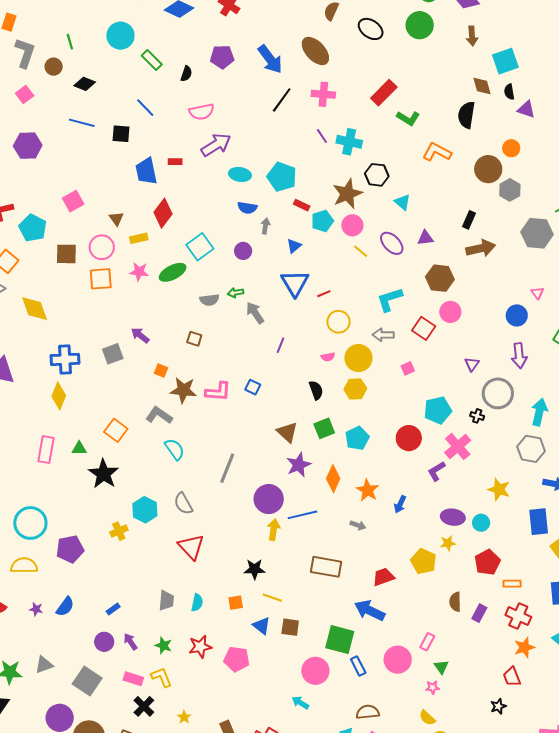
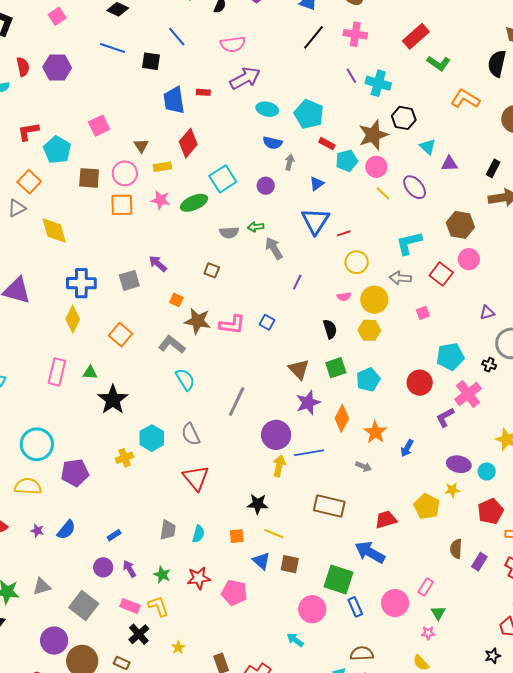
purple triangle: (425, 238) -> (449, 164), moved
purple triangle: (472, 364) -> (487, 313), turned 35
orange square: (116, 430) -> (121, 335), moved

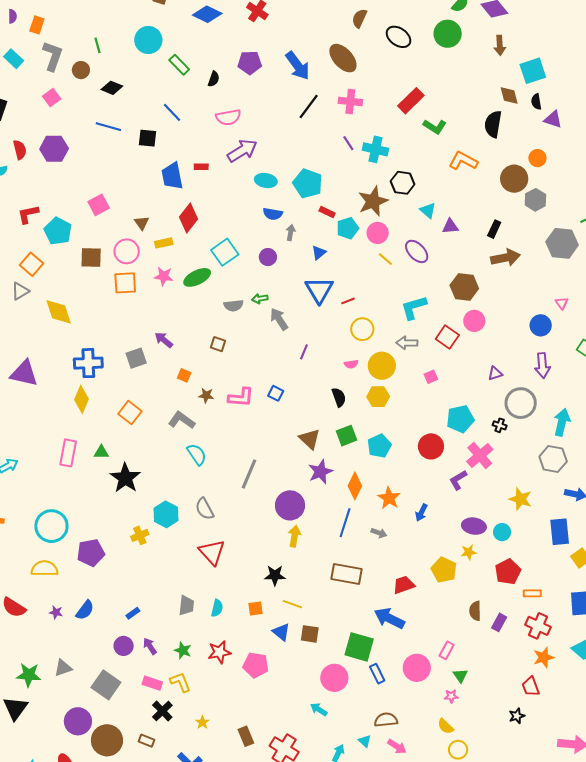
brown star: (198, 321) -> (206, 395), size x0.6
blue line: (309, 453) -> (345, 523), moved, turned -60

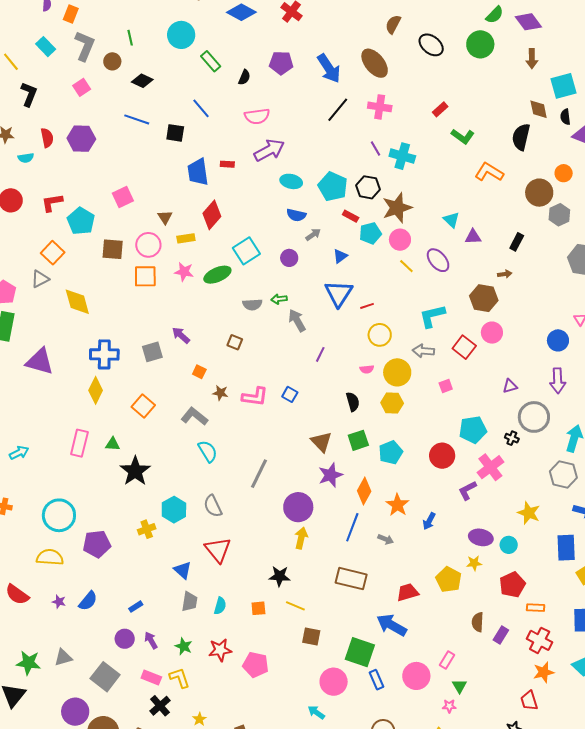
red rectangle: (411, 101) -> (440, 109), size x0.6
black hexagon: (403, 183) -> (368, 187), moved
gray arrow: (291, 232) -> (313, 235), turned 42
brown arrow: (505, 258) -> (505, 274), moved, size x0.5
blue triangle: (281, 632) -> (183, 570), moved

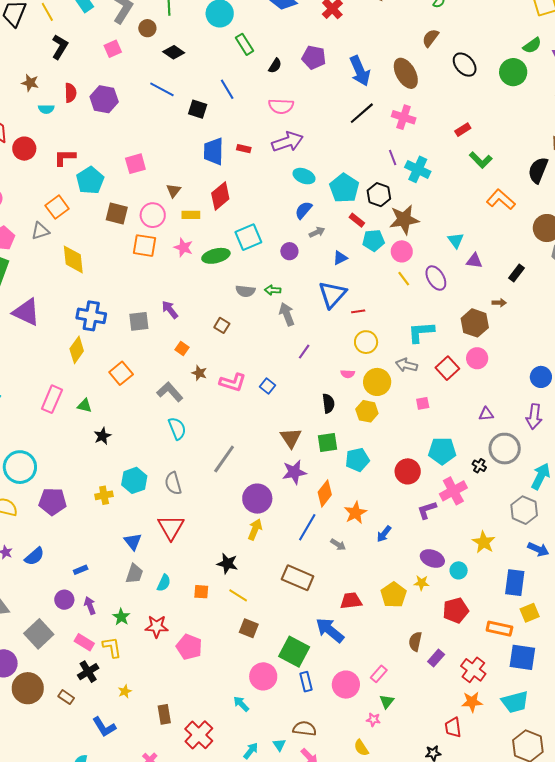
blue semicircle: (296, 215) -> (304, 210), turned 108
black star: (135, 471) -> (102, 436), size x0.6
orange rectangle: (536, 608) -> (499, 629), moved, size x1.4

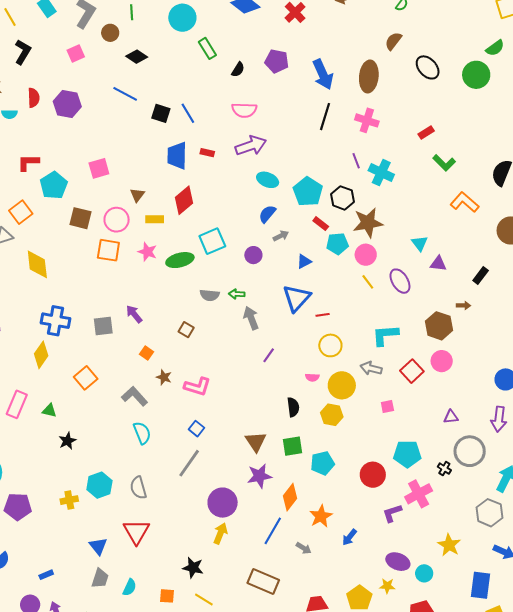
brown ellipse: (406, 73) -> (369, 76), turned 36
blue line: (227, 89) -> (188, 113), moved
black line: (362, 113) -> (325, 117), turned -32
blue square: (268, 386) -> (196, 429), moved

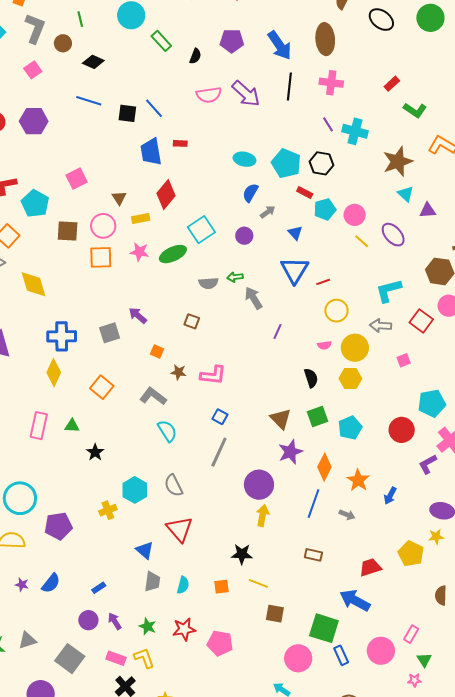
purple arrow: (251, 146) -> (246, 94), moved, turned 72
brown star: (368, 223) -> (398, 162), moved
blue triangle: (304, 262) -> (295, 233), turned -35
brown rectangle: (263, 581) -> (313, 555), size x0.6

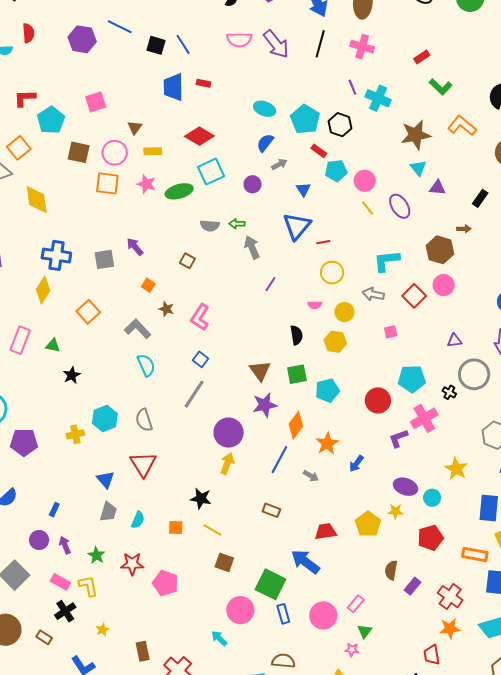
purple hexagon: (34, 121) -> (82, 39), moved
red diamond: (166, 194) -> (199, 136), moved, turned 72
yellow circle: (355, 348) -> (344, 312), size x0.7
pink L-shape: (213, 375) -> (200, 317), turned 108
blue rectangle: (99, 588) -> (54, 510), turned -40

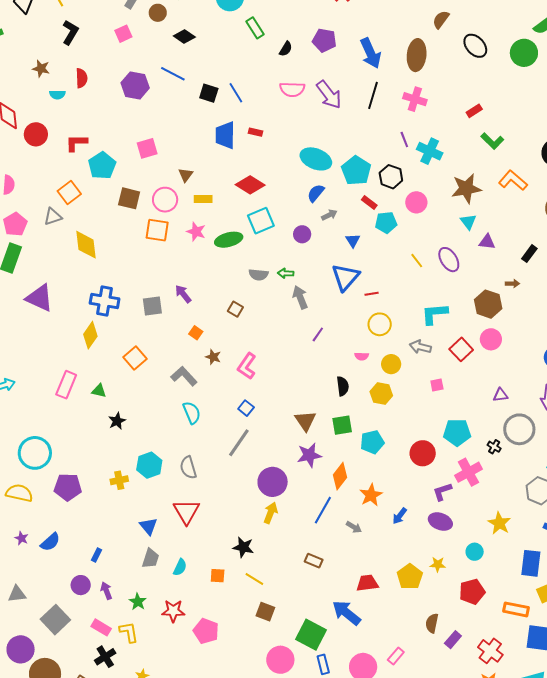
cyan ellipse: (265, 109) -> (316, 159), size x1.4
pink circle: (365, 181) -> (416, 202), moved
purple ellipse: (405, 487) -> (440, 522), moved

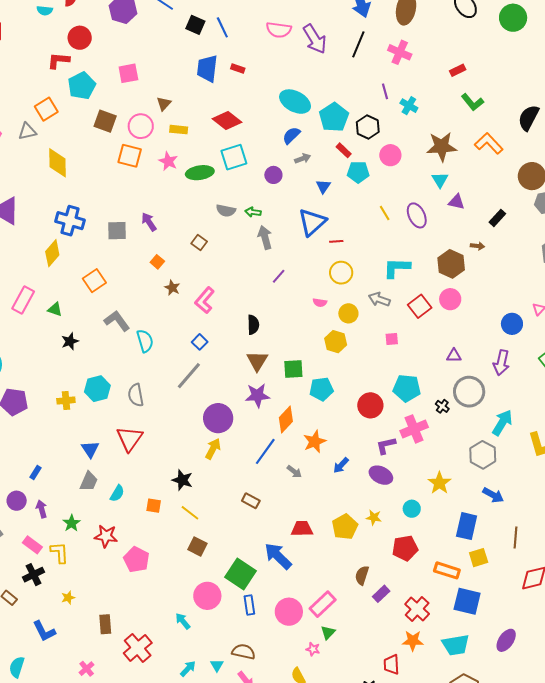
red circle: (36, 134) -> (80, 38), moved
cyan cross: (430, 151) -> (409, 106), size x0.7
gray L-shape: (184, 376) -> (117, 321), moved
black semicircle: (343, 386) -> (253, 325), moved
pink rectangle: (396, 656) -> (323, 604), size x1.5

